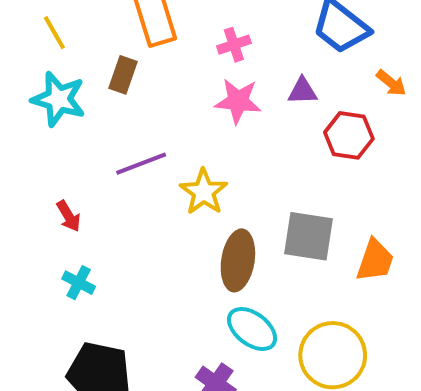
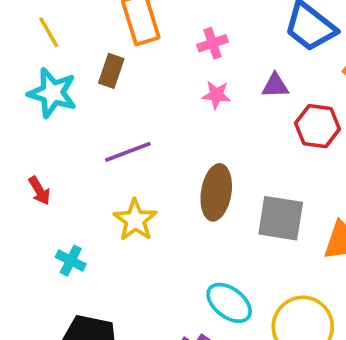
pink star: (238, 101) -> (216, 95), size x0.7
yellow star: (204, 192) -> (135, 220), moved
red arrow: (69, 216) -> (39, 191), moved
brown ellipse: (238, 260) -> (216, 192), moved

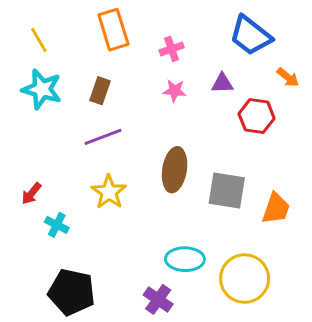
brown rectangle: (111, 71) -> (100, 91), moved
red arrow: (39, 191) -> (31, 194), moved, turned 70
cyan ellipse: (229, 303) -> (185, 259), turned -36

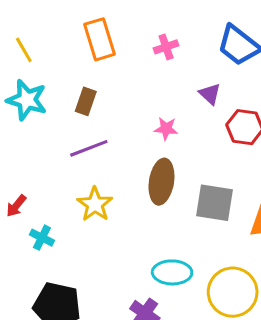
pink cross: (172, 49) -> (166, 47), moved
purple triangle: (222, 83) -> (210, 94), turned 45
pink star: (175, 91) -> (166, 129), moved

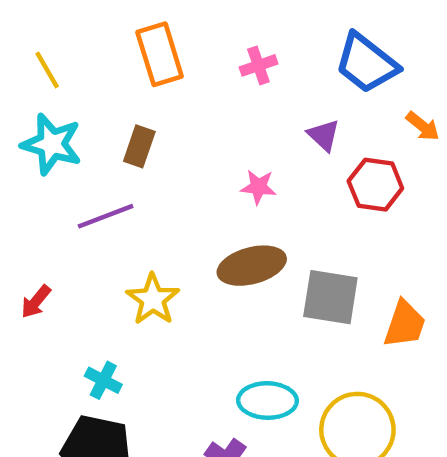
purple line: (89, 148) -> (106, 216), moved
brown ellipse: (161, 182) -> (252, 266), turned 66
cyan cross: (42, 238) -> (103, 380), moved

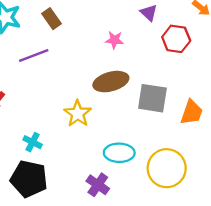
brown rectangle: (139, 146) -> (52, 19), turned -54
yellow star: (153, 299) -> (78, 114), moved

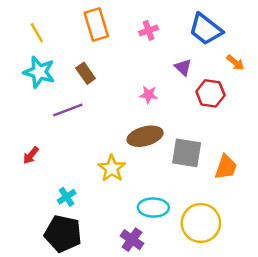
cyan cross: (33, 142) -> (67, 197), turned 30

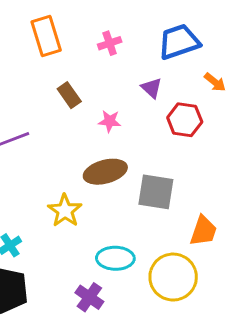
blue trapezoid: (206, 29) -> (179, 42), turned 123
brown rectangle: (86, 73) -> (69, 95), moved
orange trapezoid: (226, 167) -> (203, 231), moved

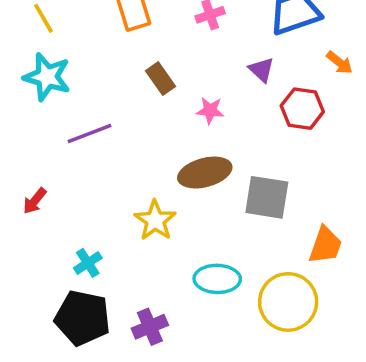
purple cross: (89, 297) -> (150, 327), moved, turned 32

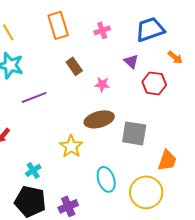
cyan ellipse: (217, 279) -> (106, 179), turned 70

